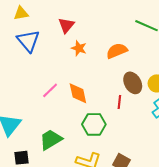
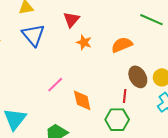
orange diamond: (78, 93) -> (82, 100), moved
green hexagon: (94, 124) -> (117, 120), moved

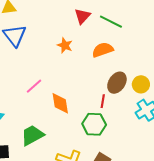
red triangle: (71, 20) -> (82, 16), moved
green line: (152, 20) -> (111, 22), moved
brown ellipse: (138, 77) -> (117, 83), turned 60

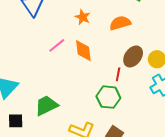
pink line: (34, 86) -> (57, 45), moved
orange diamond: (60, 103) -> (83, 51), moved

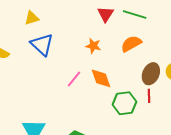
red line: (118, 74) -> (149, 96), moved
green hexagon: (108, 97) -> (124, 103), moved

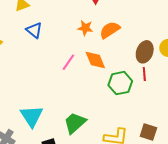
orange semicircle: (131, 44) -> (110, 30), moved
blue triangle: (42, 45) -> (34, 30), size x0.7

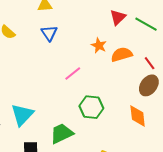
orange diamond: (95, 60) -> (138, 116), moved
red line: (144, 74) -> (150, 63), moved, turned -48
green hexagon: (120, 83) -> (91, 107), moved

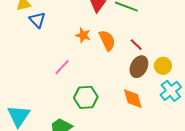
blue triangle: (49, 33) -> (37, 20), moved
orange semicircle: (122, 54) -> (107, 40), turned 90

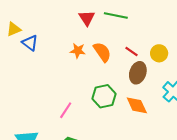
yellow circle: (163, 66) -> (159, 53), moved
pink line: (62, 67) -> (66, 110), moved
green hexagon: (86, 97) -> (104, 96), moved

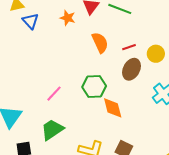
orange star: (78, 51) -> (68, 18), moved
red line: (131, 51) -> (129, 47), turned -64
orange diamond: (137, 105) -> (113, 108), moved

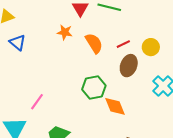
orange star: (68, 18) -> (65, 32), moved
blue triangle: (30, 21) -> (18, 42), moved
pink line: (54, 94) -> (37, 102), moved

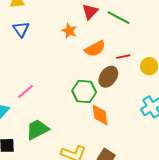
orange semicircle: (94, 43) -> (95, 49), turned 80
brown ellipse: (129, 66) -> (108, 77), moved

